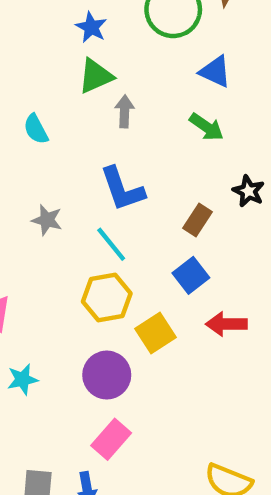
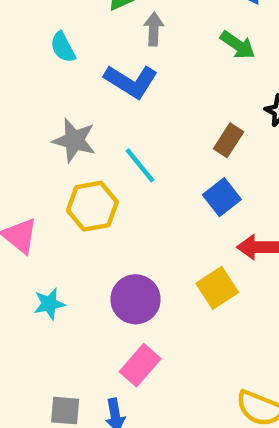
blue L-shape: (122, 189) -> (131, 81), moved, turned -39
gray star: (47, 220) -> (74, 140), size x1.4
yellow hexagon: (107, 297) -> (92, 206), moved
yellow square: (155, 333) -> (217, 288), moved

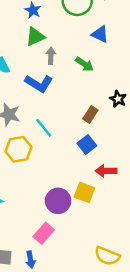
green arrow: (238, 45) -> (84, 64), moved
yellow square: (217, 288) -> (84, 192), turned -36
purple circle: (136, 299) -> (58, 201), moved

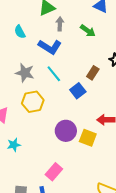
cyan line: (44, 128) -> (54, 74), moved
blue square: (87, 144) -> (78, 91), moved
purple circle: (58, 201) -> (66, 131), moved

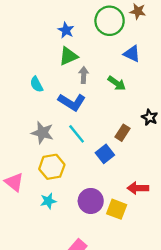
cyan star: (14, 145) -> (48, 201), moved

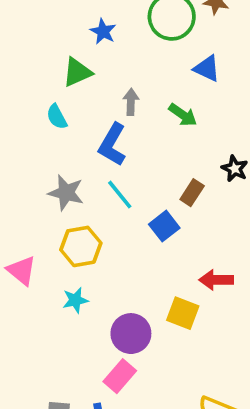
green triangle: (68, 56) -> (77, 72), moved
blue L-shape: (72, 102) -> (112, 145), turned 88
purple circle: (91, 201) -> (131, 334), moved

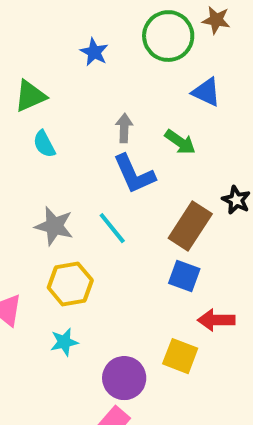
green triangle: (77, 72) -> (30, 96), moved
blue L-shape: (112, 145) -> (134, 174), moved, turned -54
brown rectangle: (192, 193) -> (190, 226), size x1.6
blue square: (164, 226) -> (184, 276), moved, turned -32

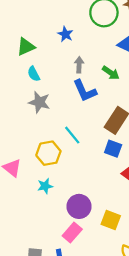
blue star: (94, 52) -> (65, 34), moved
gray star: (54, 226) -> (39, 102), moved
cyan line: (112, 228) -> (72, 135), moved
yellow square: (180, 356) -> (111, 220), moved

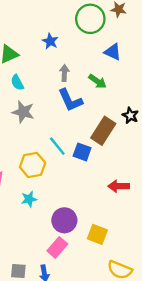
blue square: (113, 149) -> (82, 152), moved

